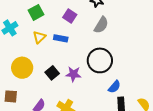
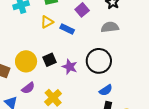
gray semicircle: (101, 25) -> (110, 27), turned -144
yellow circle: (22, 68) -> (26, 61), moved

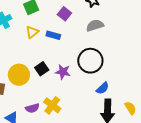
purple semicircle: (28, 88) -> (32, 108), moved, turned 32

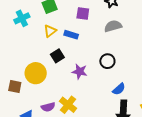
purple square: (64, 14) -> (83, 14), turned -32
black circle: (90, 61) -> (107, 61), size x0.6
black square: (42, 69) -> (57, 56), moved

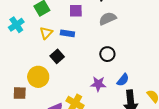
purple star: (80, 72) -> (98, 84), moved

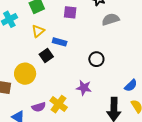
gray semicircle: (108, 19) -> (111, 19), moved
blue rectangle: (67, 33) -> (60, 42), moved
blue semicircle: (123, 80) -> (131, 85), moved

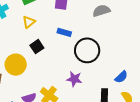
blue rectangle: (60, 42) -> (64, 32), moved
black circle: (96, 59) -> (87, 50), size x1.6

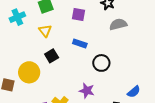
yellow triangle: (29, 22) -> (45, 31), turned -32
black circle: (87, 50) -> (101, 63), size x0.7

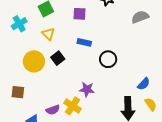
gray semicircle: (118, 24) -> (140, 17), moved
yellow circle: (29, 72) -> (34, 61), moved
purple star: (87, 91) -> (87, 89), moved

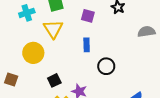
yellow triangle: (48, 34) -> (53, 29), size x1.5
blue rectangle: (84, 42) -> (87, 45), turned 64
black square: (58, 58) -> (54, 80), moved

